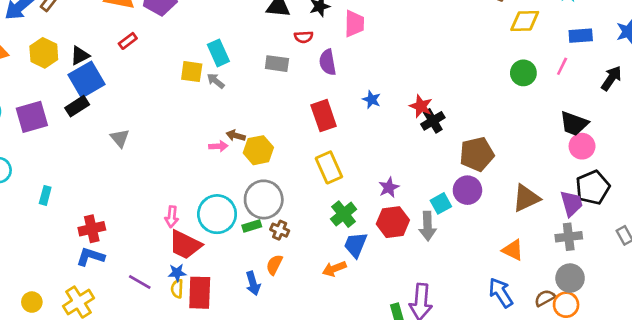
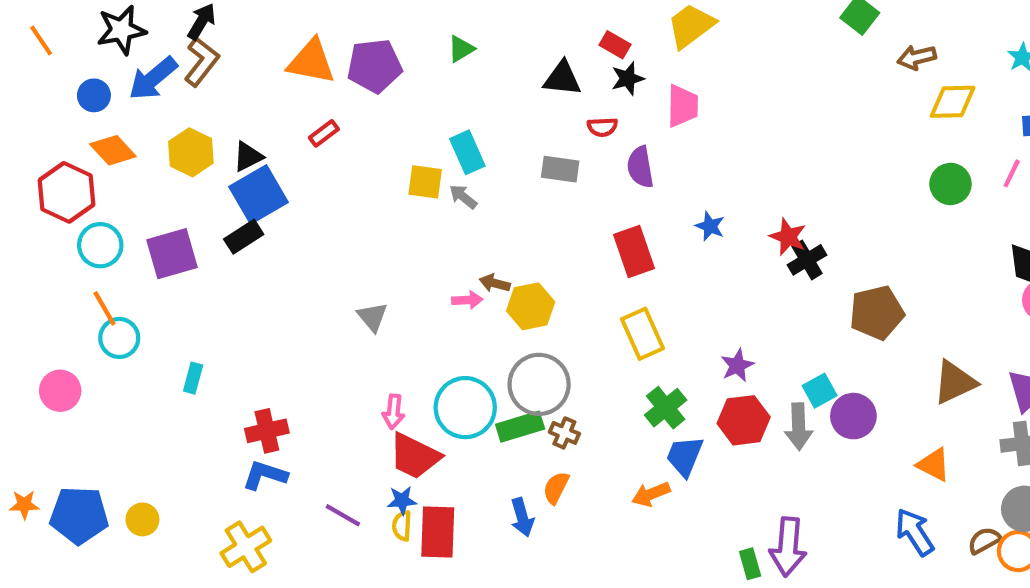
gray triangle: (120, 138) -> (372, 317), moved
purple circle: (467, 190) -> (853, 416), moved
green rectangle: (252, 226) -> (520, 427), size x1.5
yellow circle: (32, 302) -> (142, 519), moved

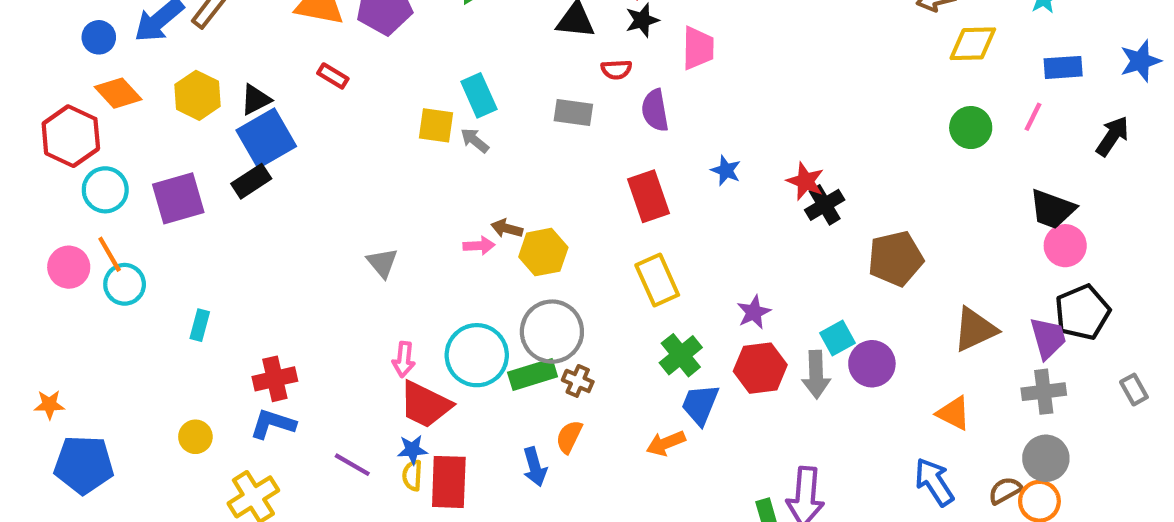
red rectangle: (324, 133) -> (333, 76), turned 68
pink circle: (60, 391) -> (69, 267), moved
orange star: (24, 505) -> (49, 405), moved
yellow circle: (142, 519) -> (195, 437), moved

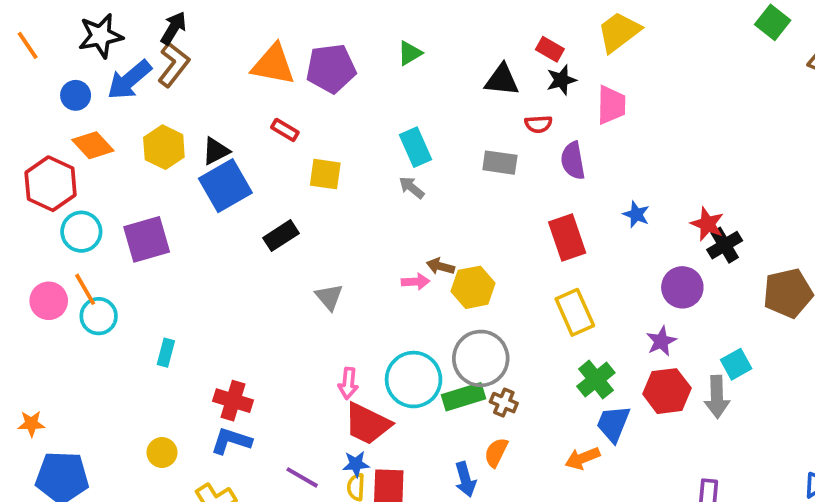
yellow square: (436, 125) -> (325, 174), moved
black rectangle: (251, 181) -> (281, 236), moved
purple circle: (872, 364) -> (682, 287), moved
red cross: (275, 379) -> (233, 401), turned 30

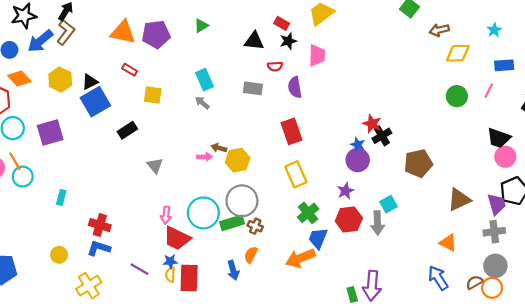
blue star: (636, 214) -> (358, 145), moved
orange arrow: (583, 458) -> (300, 258), size x1.5

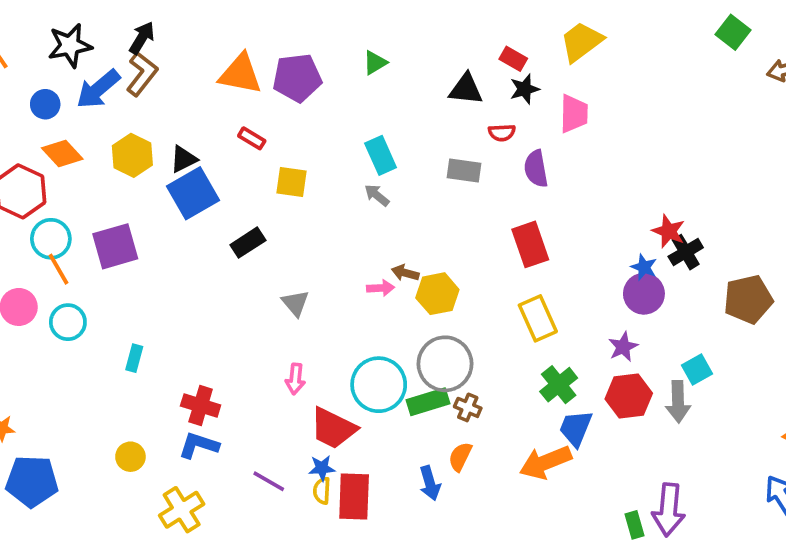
orange line: (15, 161) -> (58, 269), moved
pink arrow: (166, 215) -> (295, 379), moved

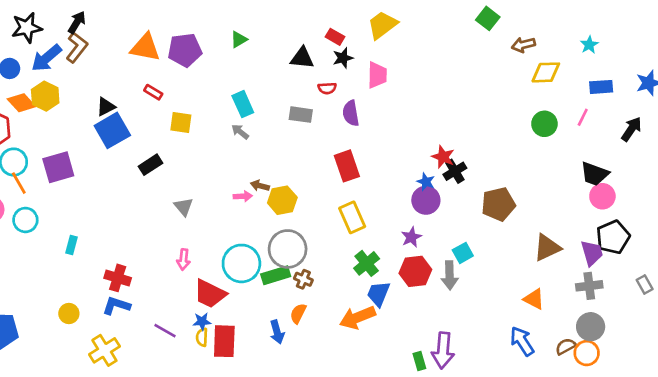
yellow hexagon: (132, 155) -> (45, 96), moved

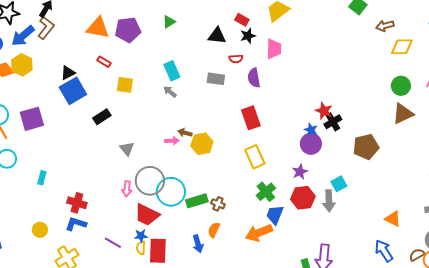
brown triangle: (547, 248) -> (403, 114), moved
gray circle: (288, 249) -> (150, 181), moved

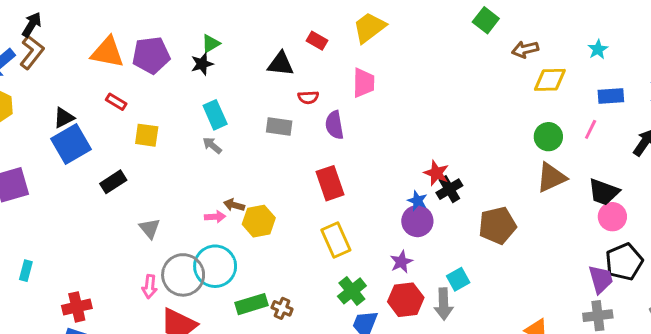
black star: (248, 36) -> (202, 64), moved
cyan circle: (171, 192) -> (215, 266), moved
red cross: (77, 203) -> (77, 307), turned -30

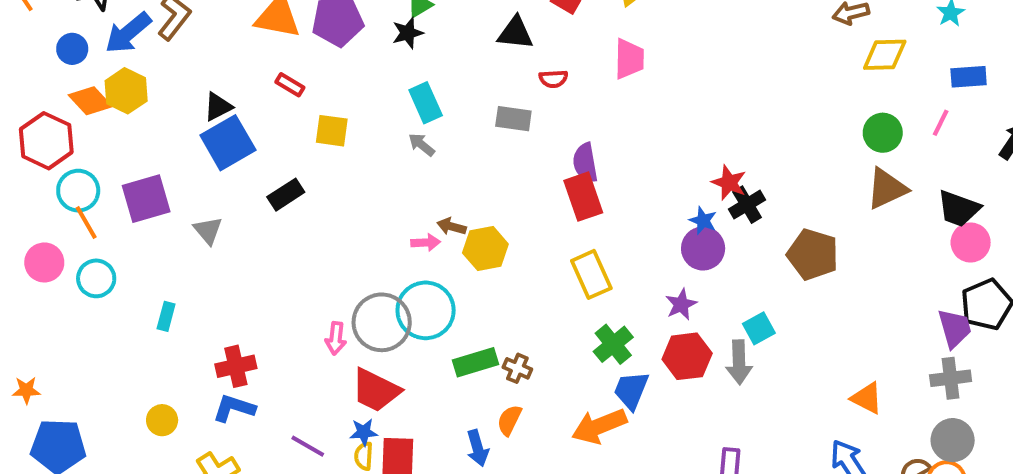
purple semicircle: (334, 125) -> (585, 163), moved
brown pentagon: (497, 225) -> (813, 254), turned 30
gray triangle: (150, 228) -> (208, 231), moved

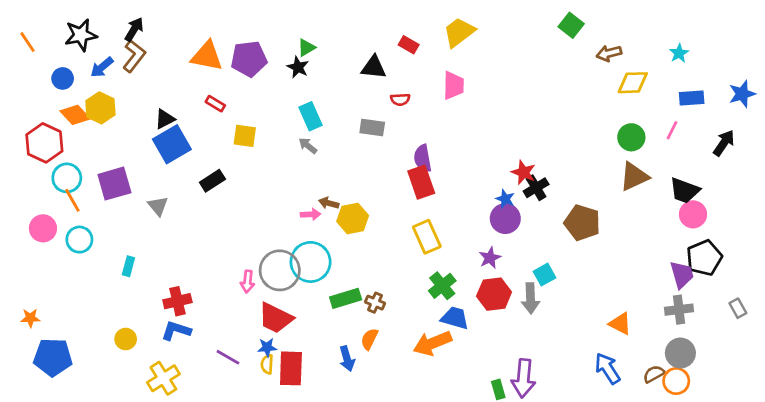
blue arrow: (128, 33) -> (102, 67), size x0.7
black star: (408, 33) -> (298, 67), turned -30
blue trapezoid: (631, 390) -> (455, 318), turned 84

